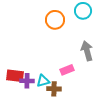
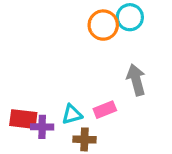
orange circle: (55, 20) -> (103, 25), moved
cyan triangle: (43, 81) -> (72, 114), moved

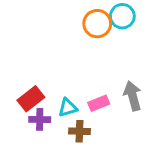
gray arrow: (136, 80) -> (133, 96), moved
red rectangle: (23, 119) -> (31, 99), moved, turned -45

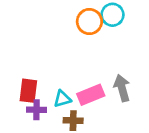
red rectangle: (31, 99) -> (28, 91), turned -45
pink rectangle: (99, 103) -> (91, 95), size x1.4

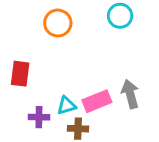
orange circle: (89, 22) -> (58, 23), moved
red rectangle: (28, 91) -> (20, 74), moved

